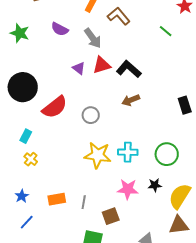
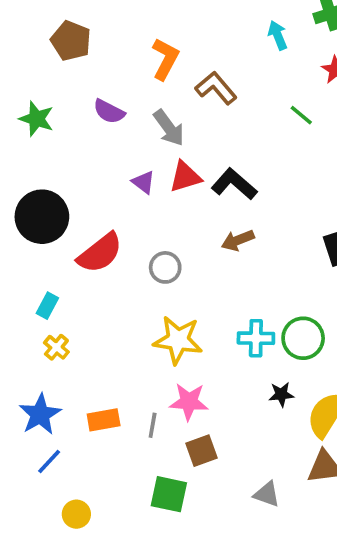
cyan cross: (128, 152) -> (256, 338), moved
pink star: (128, 189) -> (189, 402), moved
blue star: (22, 196) -> (40, 414), size x1.6

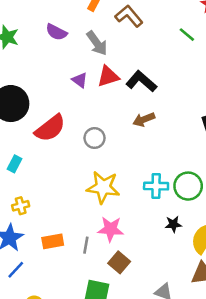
yellow cross: (56, 347) -> (21, 206), moved, turned 35
brown square: (202, 451) -> (119, 262), turned -30

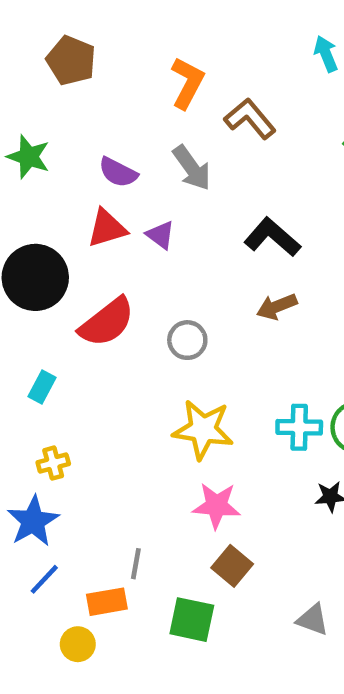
purple semicircle: (56, 32) -> (118, 172), moved
red triangle: (108, 76) -> (107, 228), moved
orange rectangle: (53, 241) -> (107, 602), moved
gray line: (86, 245) -> (136, 564), moved

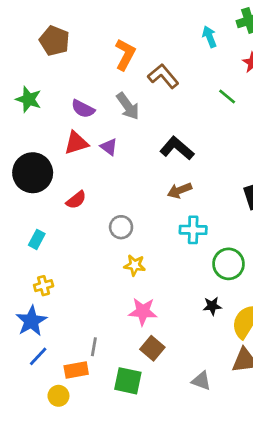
red semicircle: (107, 322) -> (76, 200), size x0.6
gray circle: (187, 340) -> (121, 227), moved
cyan cross: (299, 427) -> (193, 230), moved
yellow star: (203, 430) -> (135, 265), size x0.6

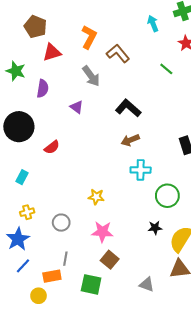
purple semicircle: (83, 109) -> (43, 89), moved, turned -108
red triangle: (76, 143) -> (52, 52), moved
gray circle: (121, 227) -> (61, 223), moved

